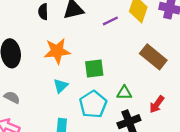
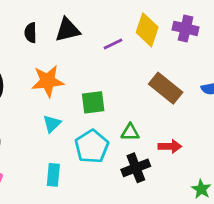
red arrow: (157, 104) -> (170, 146), turned -126

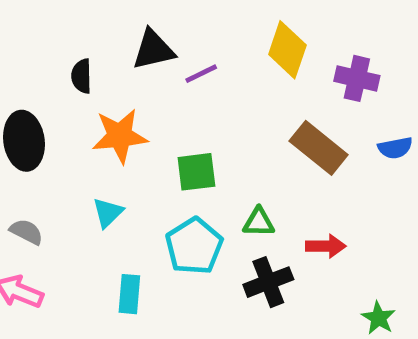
purple cross: (186, 28) -> (357, 78), moved
black semicircle: (31, 33) -> (81, 76), moved
purple line: (113, 44) -> (201, 74), moved
cyan triangle: (52, 124) -> (108, 213), moved

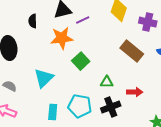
orange star: (120, 136) -> (62, 38), moved
green square: (196, 172) -> (81, 61), turned -36
cyan triangle: (108, 213) -> (44, 78), size x1.5
cyan pentagon: (194, 246) -> (80, 106), moved, turned -30

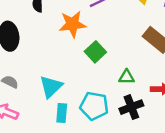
cyan triangle: (44, 78) -> (51, 87), moved

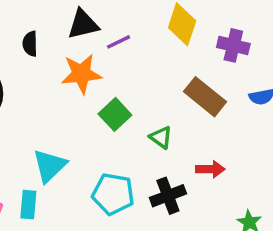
green triangle: (127, 77) -> (161, 137), moved, turned 35
cyan rectangle: (62, 113) -> (28, 205), moved

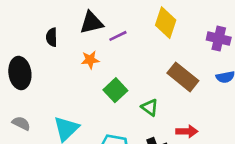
purple cross: (233, 45) -> (219, 39), moved
orange star: (81, 74) -> (90, 60), size x0.6

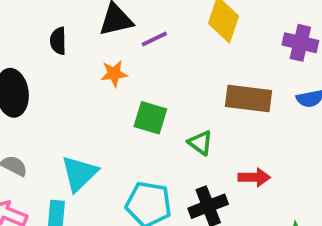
brown rectangle: (183, 77) -> (249, 99), turned -32
green square: (115, 90) -> (150, 118), turned -30

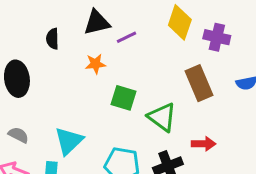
purple cross: (300, 43) -> (217, 37), moved
brown rectangle: (249, 99) -> (199, 83), turned 60
green triangle: (200, 143) -> (162, 117), size x1.5

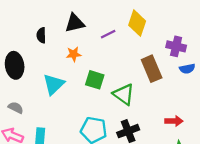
purple line: (127, 37) -> (108, 34), moved
purple cross: (217, 37) -> (176, 46), moved
cyan triangle: (69, 141) -> (54, 84), moved
red arrow: (203, 144) -> (174, 121), moved

